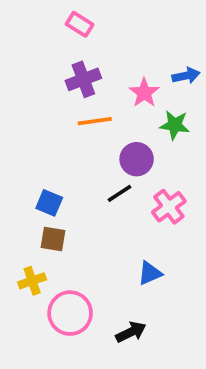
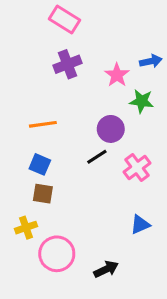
pink rectangle: (80, 24) -> (64, 20), size x1.4
orange line: (95, 121) -> (43, 124), moved
blue triangle: (150, 273) -> (140, 225), moved

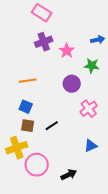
pink star: (117, 75) -> (67, 51), moved
black line: (97, 157) -> (52, 126), moved
yellow cross: (26, 228) -> (17, 148), size x1.5

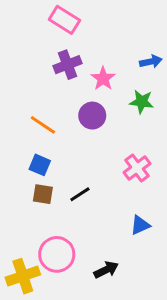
orange line: (28, 81) -> (43, 125), turned 42
purple circle: (72, 84) -> (92, 116), moved
yellow cross: (17, 148) -> (23, 276), moved

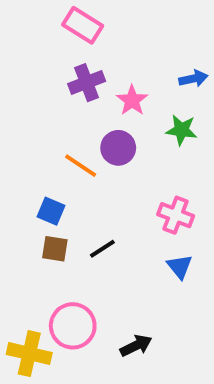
orange line: (43, 125) -> (81, 166), moved
pink cross: (137, 168) -> (176, 215), turned -32
blue triangle: (140, 225) -> (180, 267), moved, turned -45
yellow cross: (23, 276) -> (29, 354), turned 32

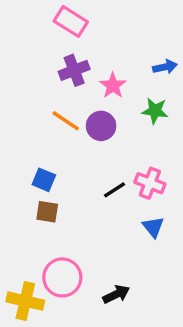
orange line: (81, 166) -> (66, 121), moved
black line: (102, 249) -> (115, 190), moved

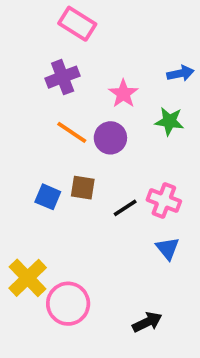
purple cross: (74, 70) -> (63, 77), moved
brown square: (47, 212) -> (83, 188), moved
black arrow: (116, 294) -> (147, 322), moved
yellow cross: (25, 301) -> (28, 278), moved, turned 33

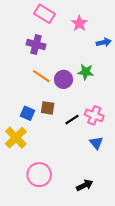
purple cross: (63, 77) -> (36, 44), turned 36
pink star: (123, 94) -> (79, 23), moved
green star: (169, 121) -> (86, 72), moved
yellow cross: (28, 278) -> (16, 138), moved

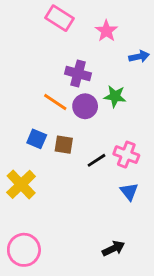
purple cross: (36, 44) -> (78, 74), moved
blue square: (28, 113) -> (37, 139), moved
pink circle: (39, 175) -> (24, 250), moved

